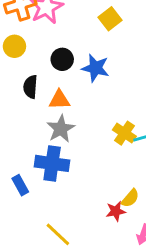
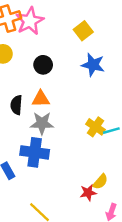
blue star: (95, 68) -> (93, 65), moved
black semicircle: (30, 87) -> (16, 105), moved
gray star: (61, 129) -> (42, 123), turned 30

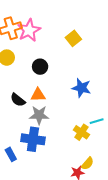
blue star: (93, 65) -> (81, 88), moved
black semicircle: (16, 105) -> (18, 100), turned -56
yellow cross: (95, 127) -> (81, 132), moved

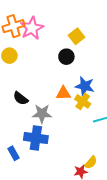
black circle: (40, 67) -> (66, 57), moved
orange triangle: (38, 95) -> (63, 93), moved
yellow cross: (81, 132) -> (83, 101), moved

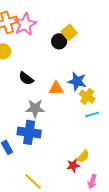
black circle: (66, 57) -> (59, 41), moved
black semicircle: (21, 98) -> (26, 78), moved
yellow cross: (83, 101) -> (87, 96), moved

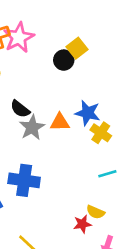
gray star: (35, 108) -> (32, 127), moved, turned -30
cyan line: (92, 114) -> (107, 174), moved
yellow semicircle: (83, 156) -> (95, 212), turned 72

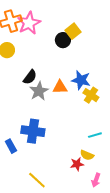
black semicircle: (20, 109) -> (30, 77), turned -91
cyan line: (107, 174) -> (95, 135), moved

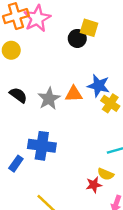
yellow square: (73, 31) -> (89, 28), turned -35
black semicircle: (30, 77) -> (18, 95), moved, turned -91
blue rectangle: (11, 146) -> (16, 164), turned 64

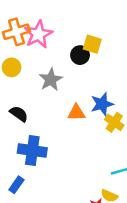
blue star: (98, 86) -> (102, 104), turned -30
gray star: (49, 99) -> (51, 80), moved
blue cross: (42, 146) -> (32, 151), moved

